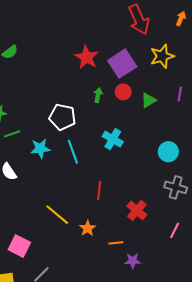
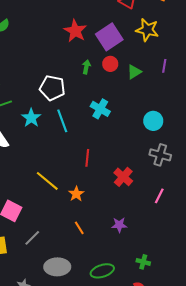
yellow star: (162, 56) -> (147, 30), turned 30
cyan star: (40, 149) -> (31, 118), turned -30
orange line: (116, 243) -> (79, 228), moved, turned 64

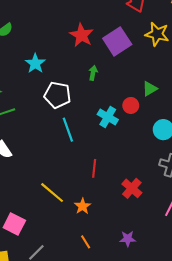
red circle: (110, 64) -> (131, 105), moved
green triangle: (134, 72) -> (150, 89), moved
cyan star: (31, 118) -> (35, 64), moved

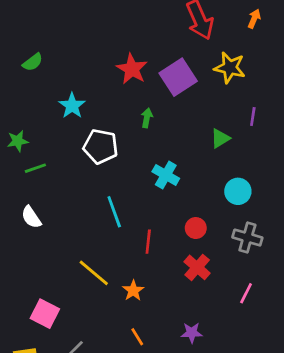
red circle: (131, 105) -> (196, 228), moved
cyan line: (68, 130) -> (114, 212), moved

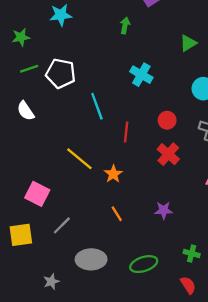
cyan star: (72, 106) -> (61, 15), turned 30
green star: (18, 141) -> (21, 37), moved
white pentagon: (101, 146) -> (61, 73), moved

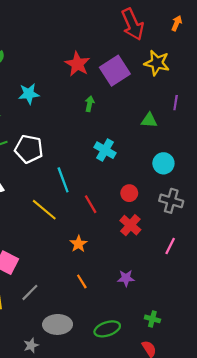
green triangle: (188, 43) -> (149, 120), turned 35
red line: (126, 132) -> (91, 204), turned -36
yellow line: (79, 159) -> (44, 210), moved
gray star: (51, 282) -> (31, 345), moved

